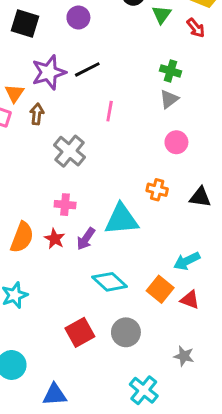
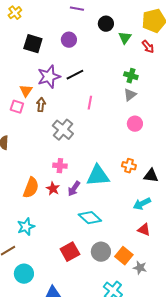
orange cross: (157, 190) -> (129, 166), moved
black triangle: (200, 197) -> (151, 176), moved
orange square: (160, 289) -> (124, 256), moved

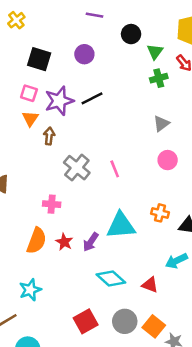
green cross: (131, 76) -> (159, 78), moved, turned -32
pink line: (90, 103) -> (115, 169), moved, turned -32
pink square: (17, 107) -> (29, 93), moved
pink cross: (60, 166) -> (52, 204), moved
red triangle: (144, 230) -> (150, 285), moved

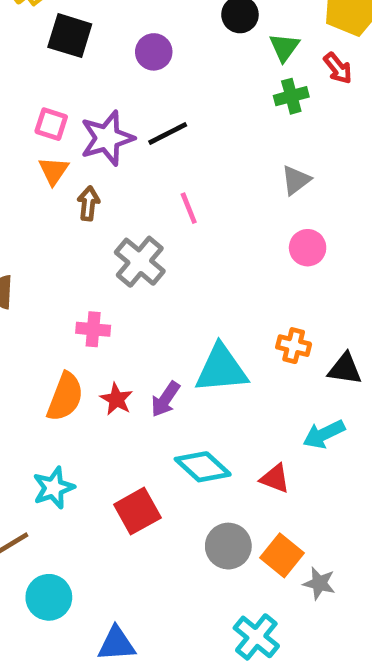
black square: (39, 59) -> (70, 36), moved
pink line: (115, 169) -> (189, 208), moved
red square: (86, 321) -> (137, 511), moved

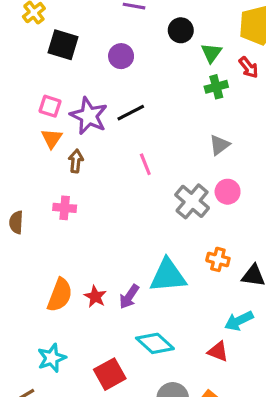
purple star: (107, 138) -> (89, 116), turned -30
gray cross: (140, 262) -> (192, 201), moved
pink cross: (93, 329) -> (65, 208), moved
red triangle: (275, 478) -> (218, 351), moved

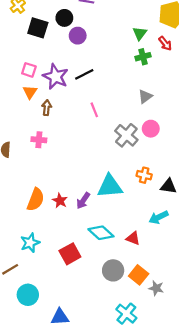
black circle: (181, 30) -> (64, 18), moved
red triangle: (218, 351) -> (133, 238), moved

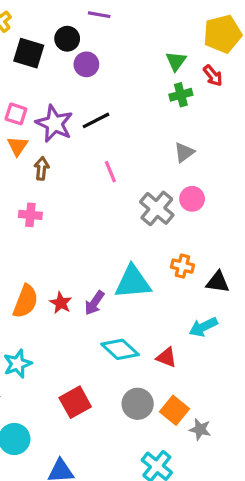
red square: (70, 254) -> (75, 402), moved

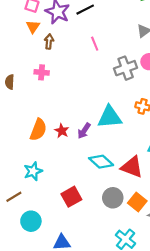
gray cross: (157, 208) -> (126, 68), turned 30
red triangle: (166, 357) -> (132, 167), size x1.6

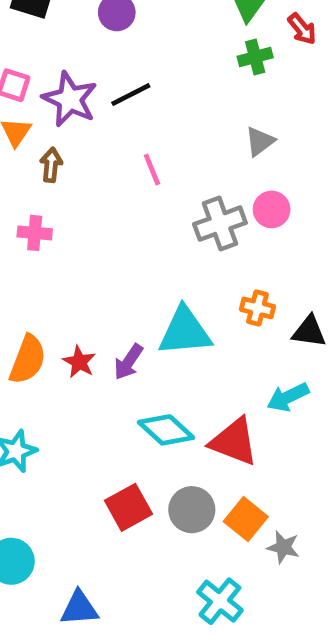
red square: (71, 197) -> (128, 507), moved

